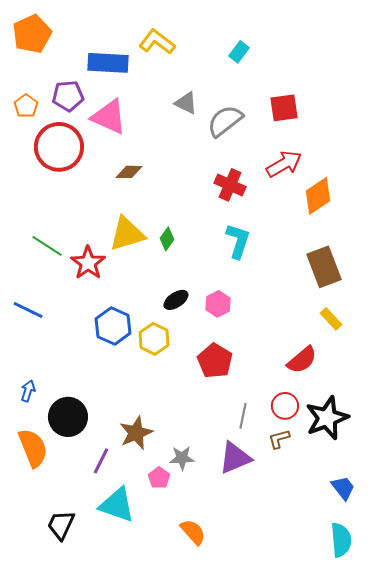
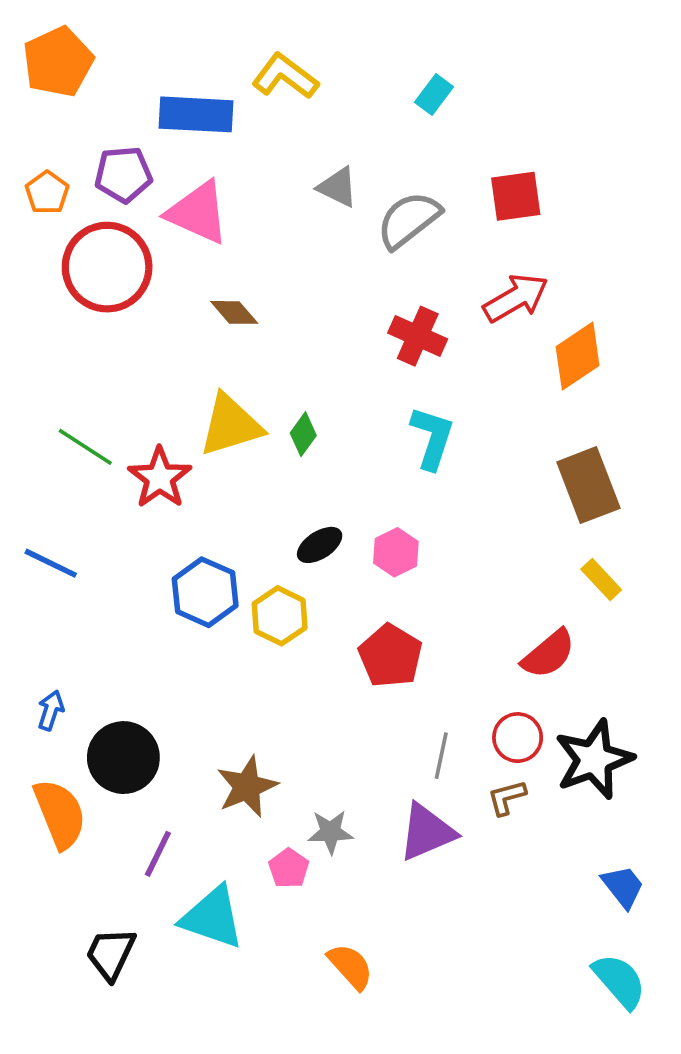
brown diamond: (129, 172) -> (234, 312), turned 48
purple line: (101, 461) -> (158, 854), moved
cyan semicircle: (341, 540) -> (619, 981), turned -36

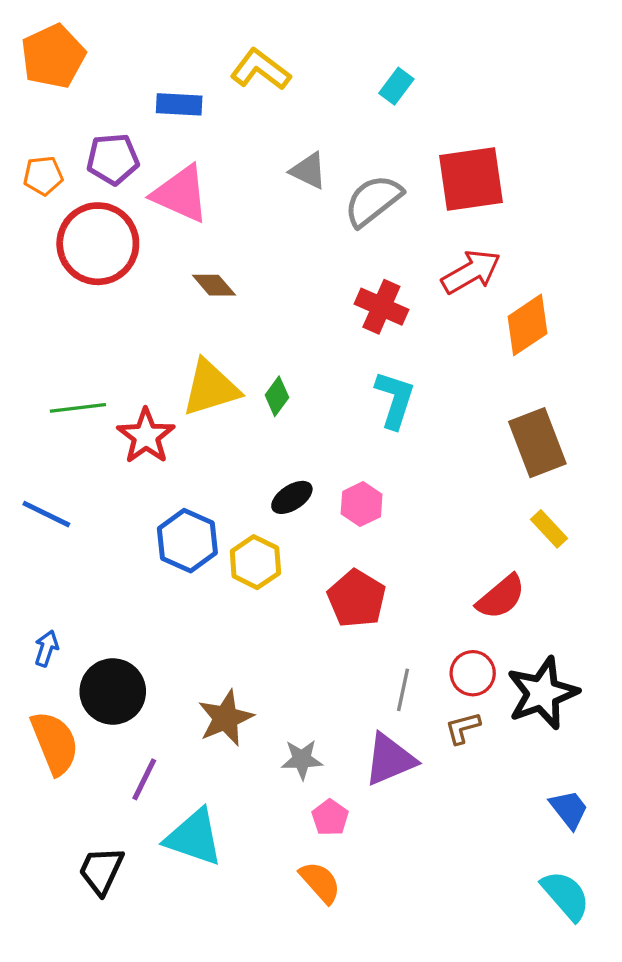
blue rectangle: (196, 114) -> (179, 104), size x0.7
orange pentagon: (47, 193) -> (43, 176), turned 30
red square: (516, 196) -> (471, 179), size x1.4
green line: (85, 447) -> (78, 408), turned -40
pink pentagon: (289, 868) -> (330, 818), moved

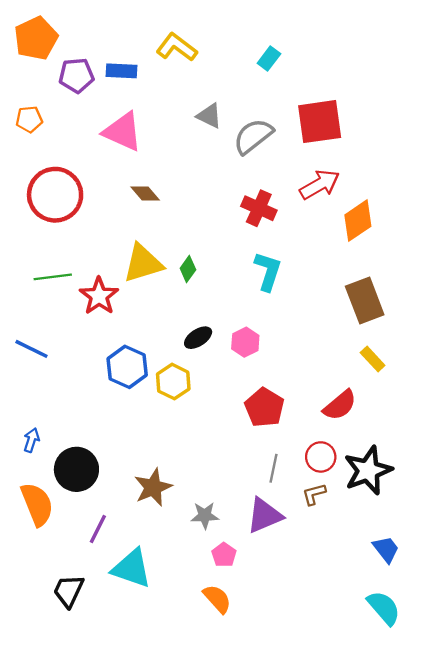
purple pentagon: (113, 159) -> (76, 75), moved
red circle: (98, 244) -> (55, 195), moved
red pentagon: (357, 599) -> (264, 407), moved

